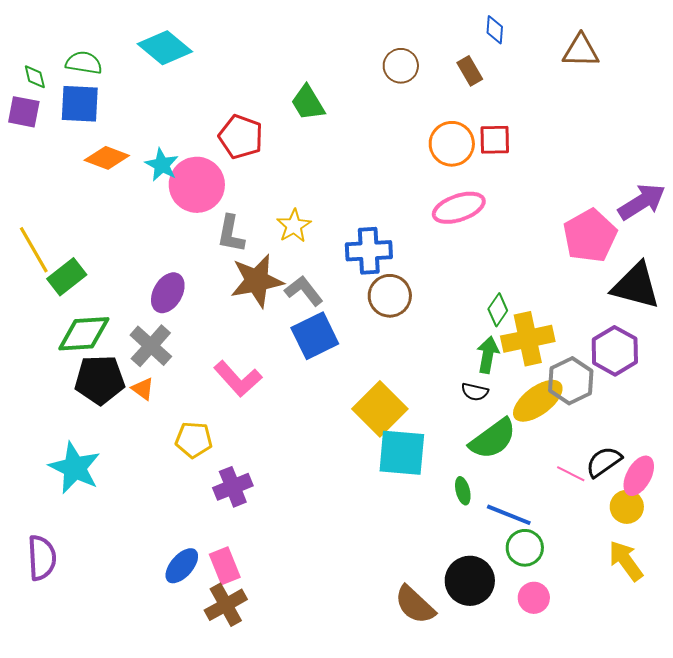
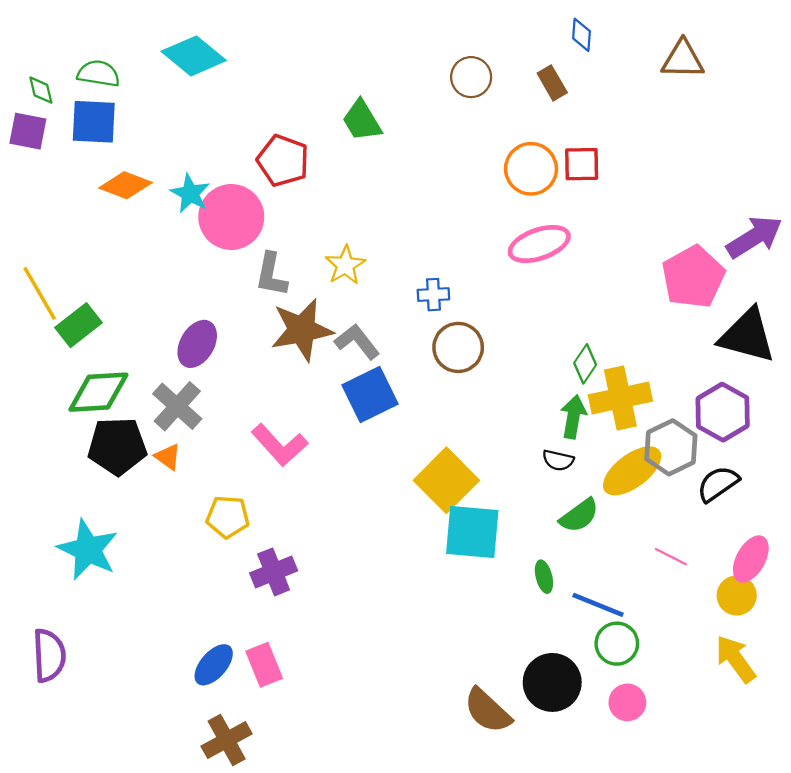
blue cross: (369, 251) -> (433, 295), size x0.6
green semicircle: (493, 439) -> (579, 516), size x0.7
black semicircle: (604, 462) -> (718, 484), moved
brown cross: (226, 605) -> (227, 740), moved

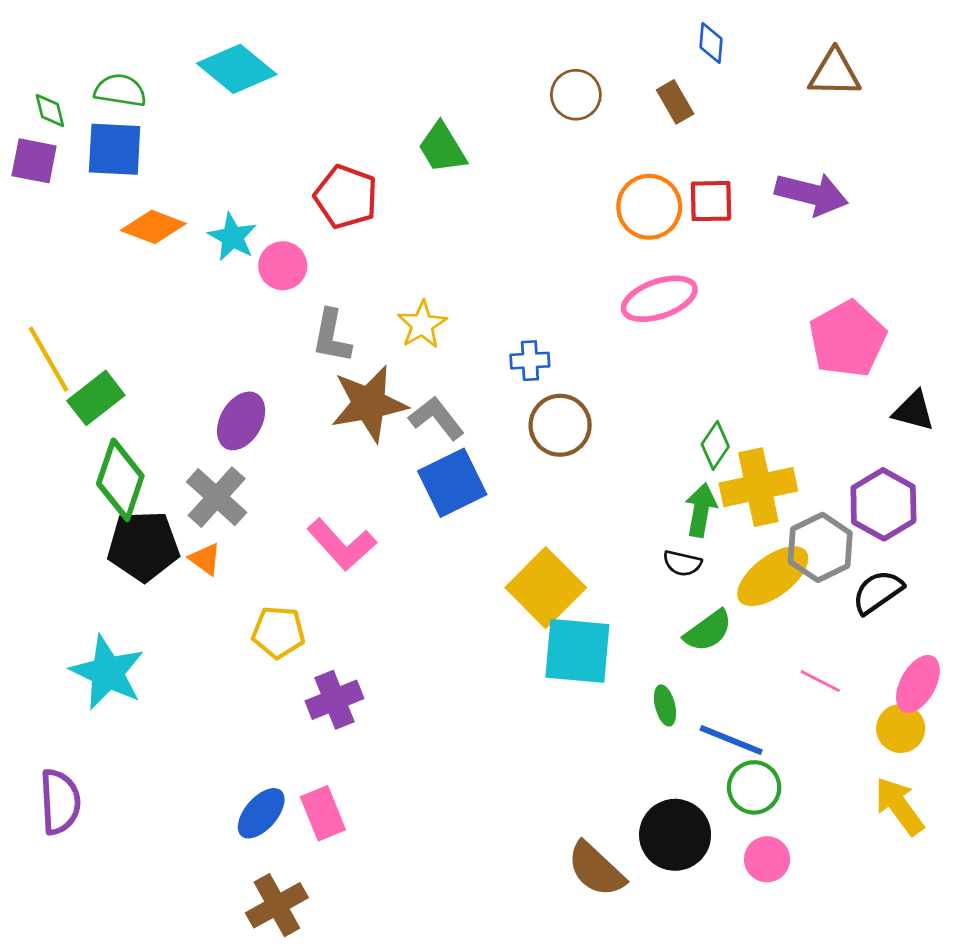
pink circle: (231, 217) -> (283, 266), size x0.6
purple arrow: (754, 237) -> (812, 194), moved, turned 46
black triangle: (747, 336) -> (914, 411), size x0.6
green diamond: (98, 392) -> (120, 480), turned -68

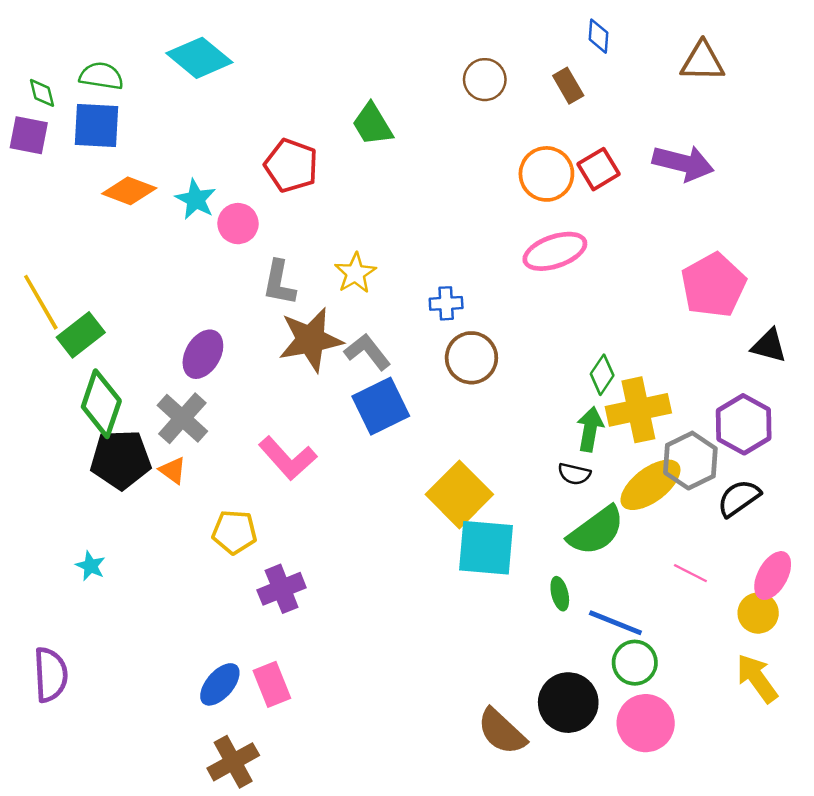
red square: (711, 201) -> (598, 169), turned -30
green semicircle: (708, 631) -> (596, 531), size x1.4
cyan star: (107, 672) -> (90, 566), size x0.5
pink circle: (767, 859) -> (646, 723), size x1.5

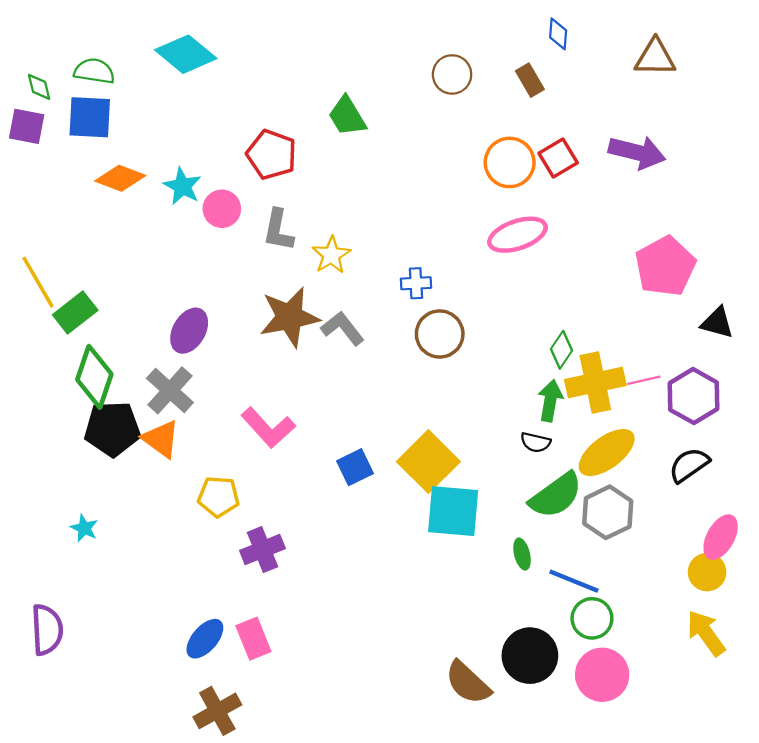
gray L-shape: (279, 283) -> (278, 230), moved
blue square: (381, 406) -> (355, 467), moved, size x0.7
gray hexagon: (690, 461) -> (608, 512), moved
orange triangle: (173, 470) -> (161, 439), size x1.5
pink line: (690, 573) -> (644, 380), moved, turned -40

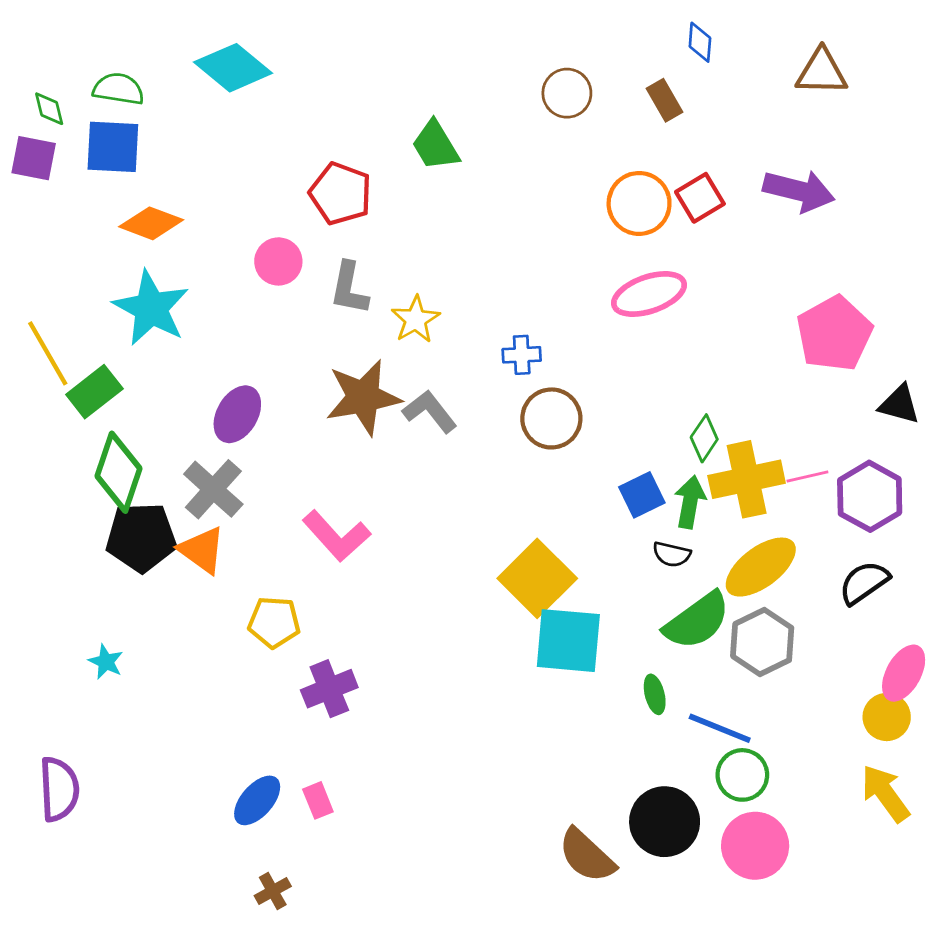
cyan star: (182, 186) -> (151, 308), moved, size x1.6
blue square: (355, 467) -> (642, 495), moved
pink rectangle: (253, 639) -> (318, 800), size x0.7
brown cross: (217, 711) -> (273, 891), size x0.6

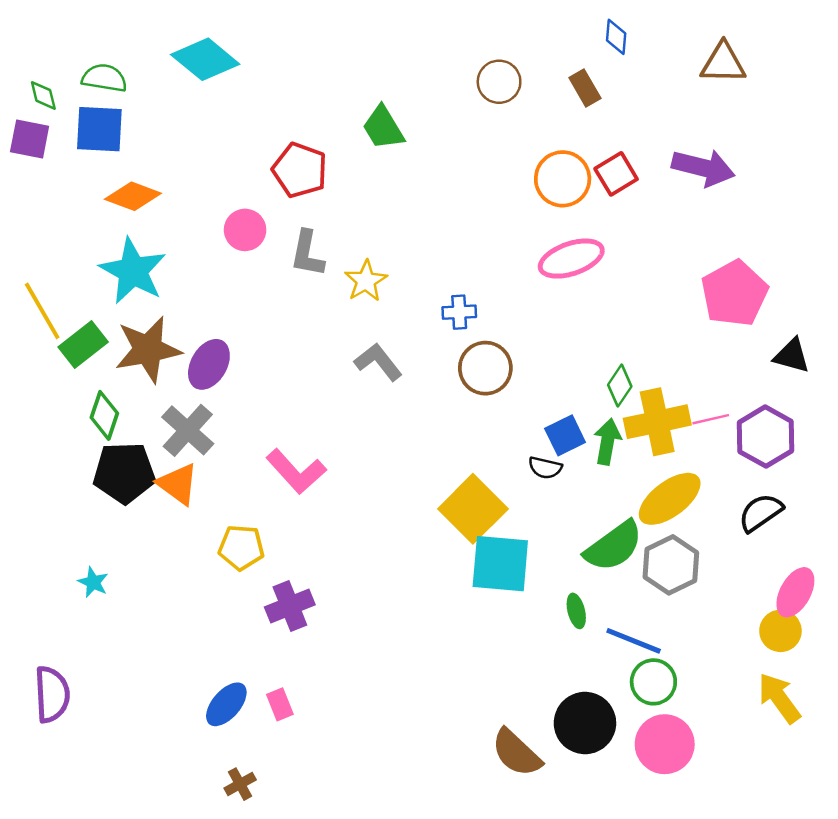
brown star: (363, 397) -> (148, 349), moved
green diamond: (119, 472) -> (104, 415), size x0.7
black semicircle: (672, 554) -> (545, 468), moved

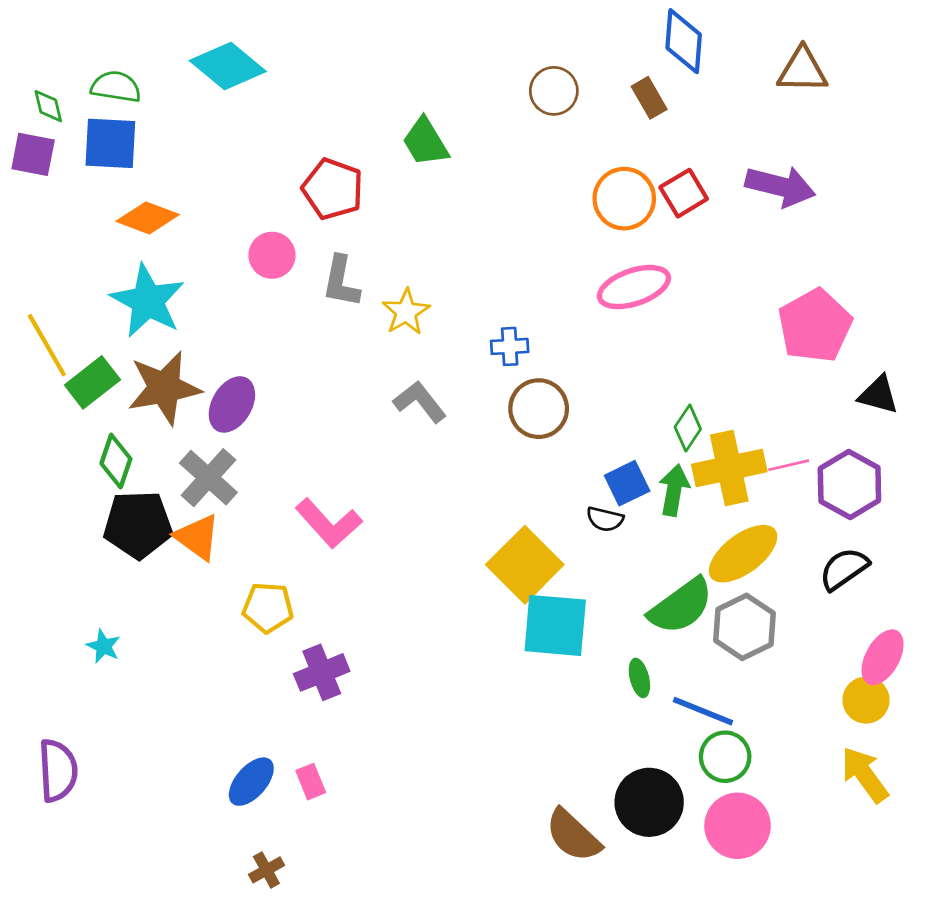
blue diamond: (616, 37) -> (684, 41), size x1.6

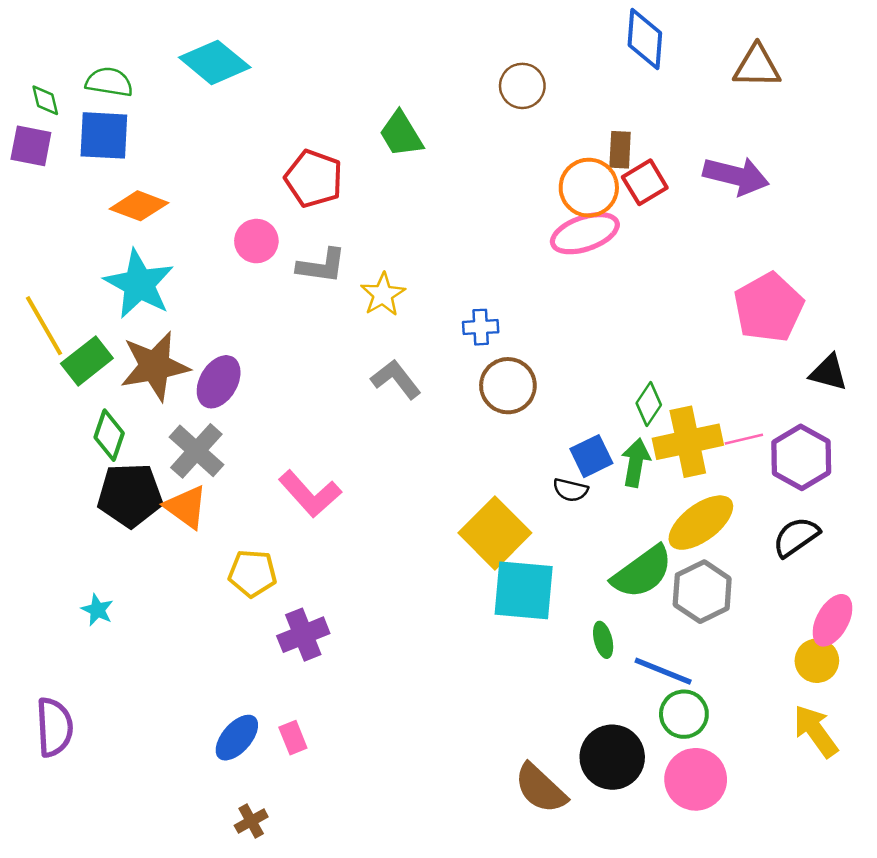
brown rectangle: (649, 98) -> (620, 150), moved, turned 33
gray L-shape: (341, 282) -> (322, 266), turned -93
pink ellipse: (634, 287) -> (585, 233), moved

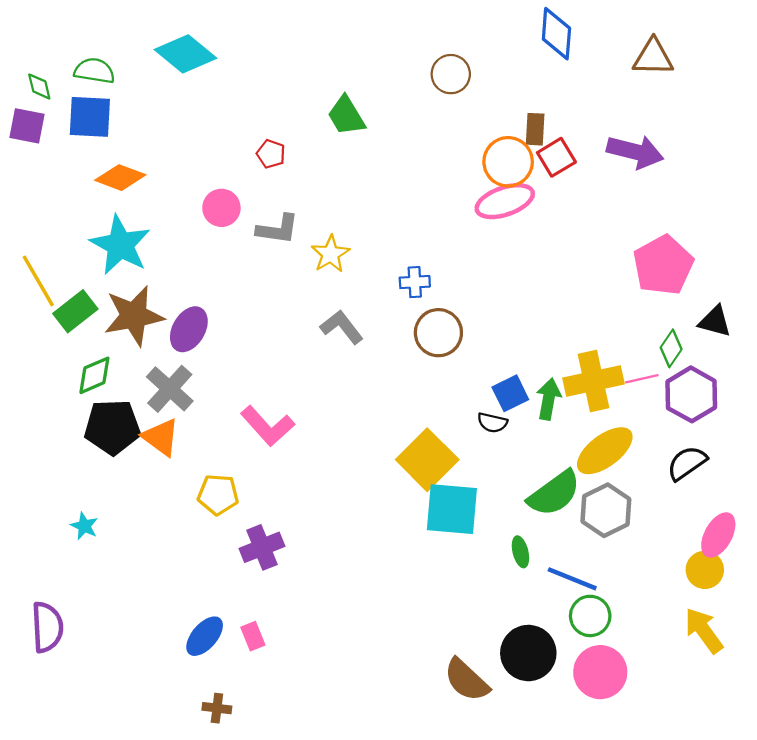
red pentagon: (314, 178) -> (271, 154), size x0.6
green diamond: (649, 404) -> (671, 348), moved
green diamond: (109, 435) -> (94, 375), turned 48
brown cross: (251, 821) -> (217, 708), turned 36

